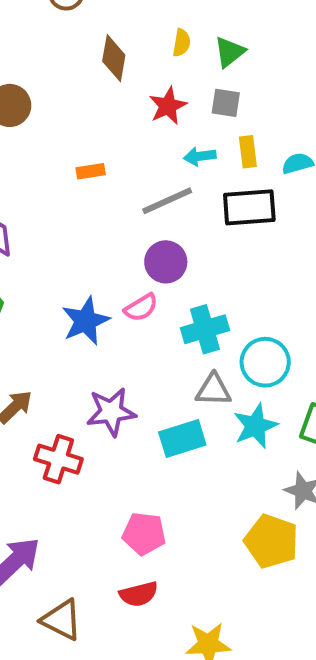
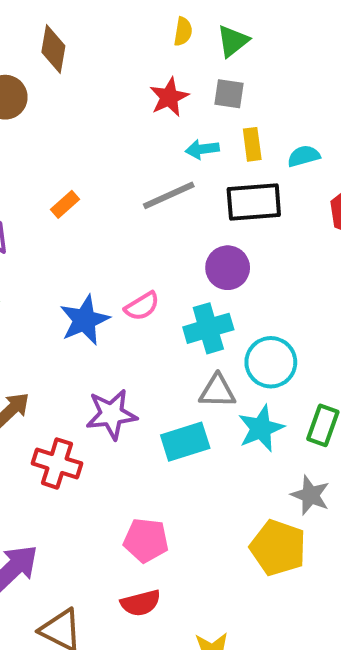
brown diamond: (114, 58) -> (53, 49), moved
orange rectangle: (91, 171) -> (65, 204), moved, turned -32
purple circle: (166, 262) -> (228, 268), moved

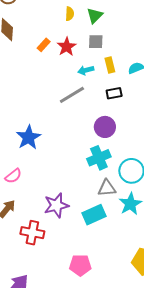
black rectangle: (254, 202) -> (114, 93), size x0.6
orange rectangle: (65, 204) -> (44, 45), moved
pink semicircle: (142, 306) -> (13, 176), moved
blue star: (85, 320) -> (29, 137), moved

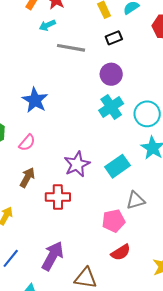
cyan arrow: (86, 70) -> (47, 25), moved
gray line: (72, 95) -> (71, 48), turned 52
gray triangle: (107, 188) -> (136, 200), moved

